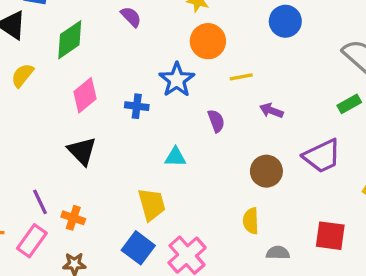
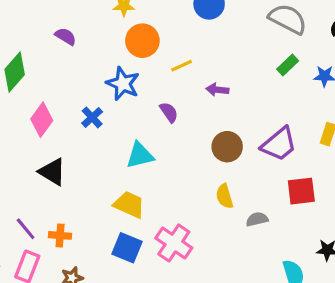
blue cross: (137, 106) -> (92, 117), turned -35
purple trapezoid: (322, 156) -> (279, 144), moved
cyan triangle: (175, 157) -> (140, 155), size x1.4
yellow trapezoid: (152, 205) -> (129, 205), turned -36

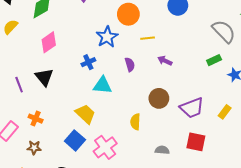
blue cross: (92, 117) -> (88, 62), moved
yellow semicircle: (225, 196) -> (135, 122), moved
purple line: (26, 229) -> (19, 85), moved

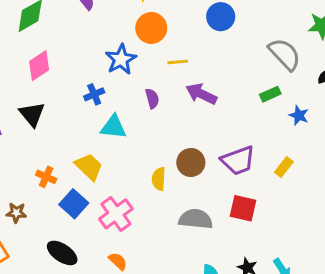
purple arrow: (165, 61) -> (201, 94), size x1.5
brown circle: (159, 98) -> (191, 162), moved
orange cross: (36, 119) -> (46, 177), moved
gray semicircle: (162, 150) -> (196, 219), size x1.6

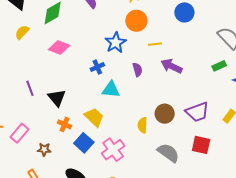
pink diamond: (39, 66) -> (59, 47), turned 55
black triangle: (32, 114) -> (57, 98), moved
gray semicircle: (196, 219) -> (168, 153), turned 30

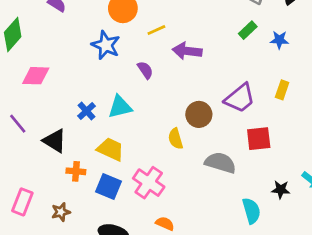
blue cross: (97, 67) -> (87, 111), moved
purple line: (30, 88) -> (18, 124), moved

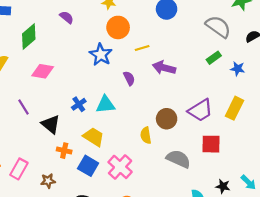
yellow rectangle: (282, 90) -> (234, 108), size x1.5

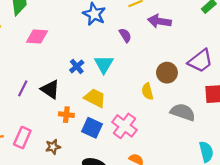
cyan triangle: (105, 105) -> (104, 64), turned -48
purple line: (23, 107) -> (23, 88), moved, turned 63

